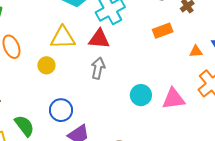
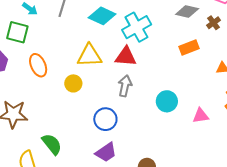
cyan circle: (141, 95) -> (167, 101), moved
pink triangle: (173, 99) -> (201, 116), size x0.7
blue circle: (61, 110) -> (105, 119), moved

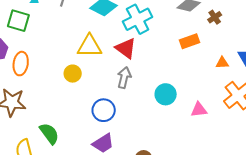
red triangle: (126, 57) -> (126, 48), turned 30
orange ellipse: (38, 65) -> (21, 64), moved, turned 30

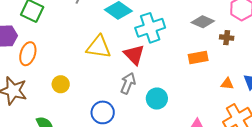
brown cross: (215, 17) -> (227, 38), turned 32
yellow circle: (73, 74) -> (61, 84), moved
cyan circle: (166, 94) -> (157, 99), moved

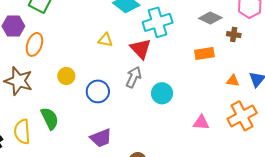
yellow triangle: (99, 47) -> (105, 40), size x0.6
blue circle: (103, 112) -> (98, 91), moved

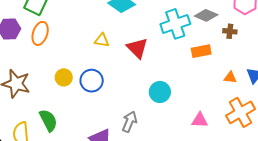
cyan cross: (158, 22) -> (175, 24), moved
orange ellipse: (34, 44) -> (40, 33), moved
gray arrow: (134, 77) -> (129, 122), moved
blue circle: (98, 91) -> (92, 81), moved

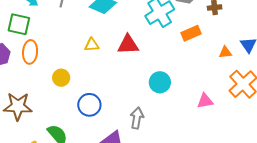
red triangle: (137, 48) -> (128, 45), turned -35
yellow circle: (64, 77) -> (61, 78), moved
blue circle: (92, 81) -> (89, 105), moved

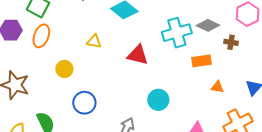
yellow triangle: (92, 45) -> (94, 41), moved
orange triangle: (225, 52) -> (217, 87), moved

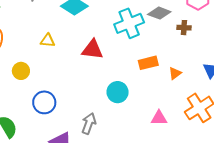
orange rectangle: (201, 61) -> (148, 63), moved
orange triangle: (217, 87) -> (175, 73), turned -40

